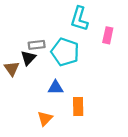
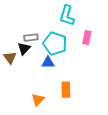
pink rectangle: (108, 35) -> (87, 38), moved
blue triangle: (56, 88) -> (48, 63), moved

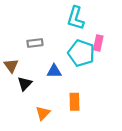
cyan pentagon: (55, 44) -> (81, 53), moved
black triangle: (24, 49) -> (25, 84), moved

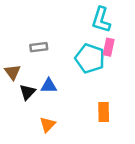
cyan L-shape: (76, 18) -> (101, 20), moved
blue triangle: (54, 71) -> (49, 86), moved
orange rectangle: (74, 102) -> (104, 112), moved

